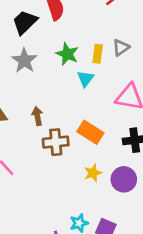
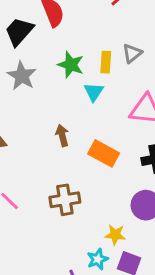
brown arrow: (37, 116) -> (62, 135), moved
brown cross: (56, 142) -> (65, 200), moved
yellow star: (93, 173) -> (115, 235), moved, turned 30

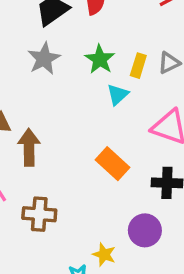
brown arrow: (62, 135) -> (29, 147), moved, size x1.5
brown cross: (65, 200) -> (39, 214), moved

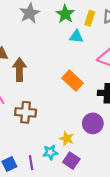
cyan triangle: (118, 95) -> (76, 37), turned 48

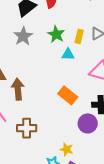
purple circle: (93, 123) -> (88, 123), moved

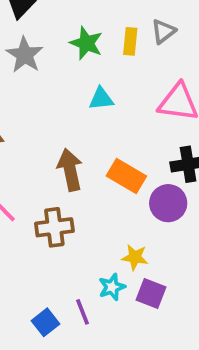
cyan triangle: (68, 54) -> (101, 99), moved
brown arrow: (18, 89) -> (70, 170), moved
orange rectangle: (68, 95) -> (126, 176), moved

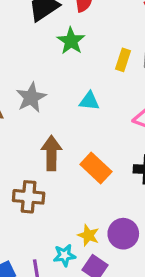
green star: (86, 43) -> (71, 41), moved
gray star: (25, 55) -> (31, 97), moved
purple circle: (168, 203) -> (123, 234), moved

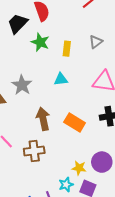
yellow rectangle: (123, 60) -> (67, 49), moved

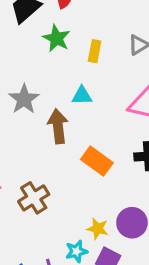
brown arrow: (43, 119) -> (58, 126), moved
brown cross: (34, 151) -> (34, 198), turned -30

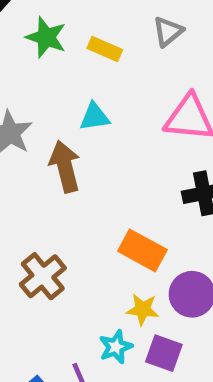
yellow rectangle: (95, 51) -> (105, 49), turned -70
orange rectangle: (97, 161) -> (142, 250), moved

